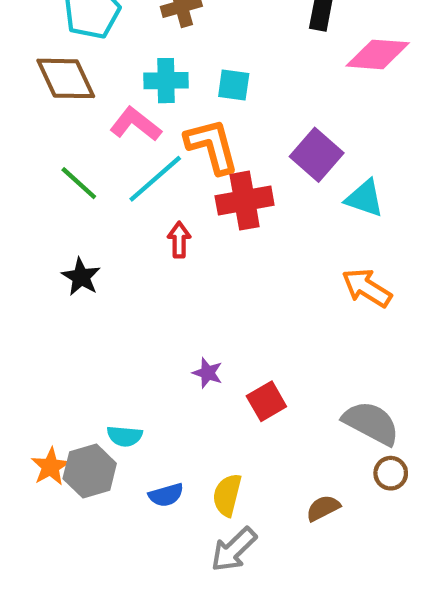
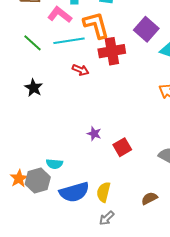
cyan line: (155, 179) -> (69, 41), turned 32
red arrow: (179, 240) -> (81, 70), turned 112
blue semicircle: (166, 495) -> (74, 192), size x1.8
gray arrow: (234, 550) -> (107, 218), size x0.7

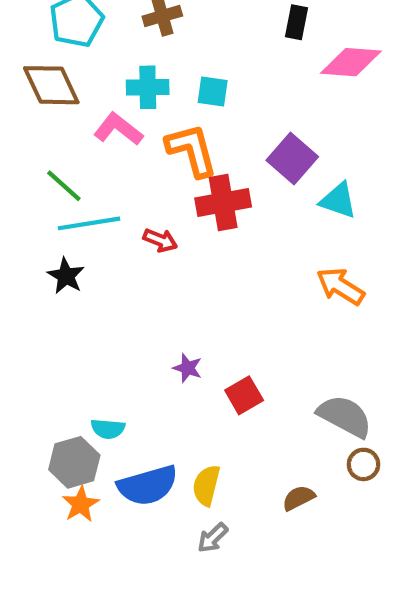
cyan line: (69, 41) -> (89, 223), moved
orange star: (19, 178) -> (81, 504), moved

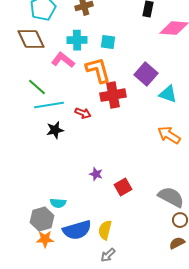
black star: (66, 276) -> (55, 130), moved, turned 30
brown semicircle: (299, 498) -> (177, 243), moved
orange star: (81, 504) -> (45, 239), turned 30

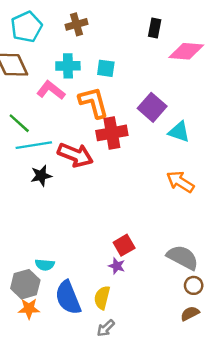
red arrow: (83, 113) -> (75, 155), size x1.8
purple star: (96, 174) -> (117, 266), moved
blue semicircle: (77, 230) -> (68, 298), turned 84

